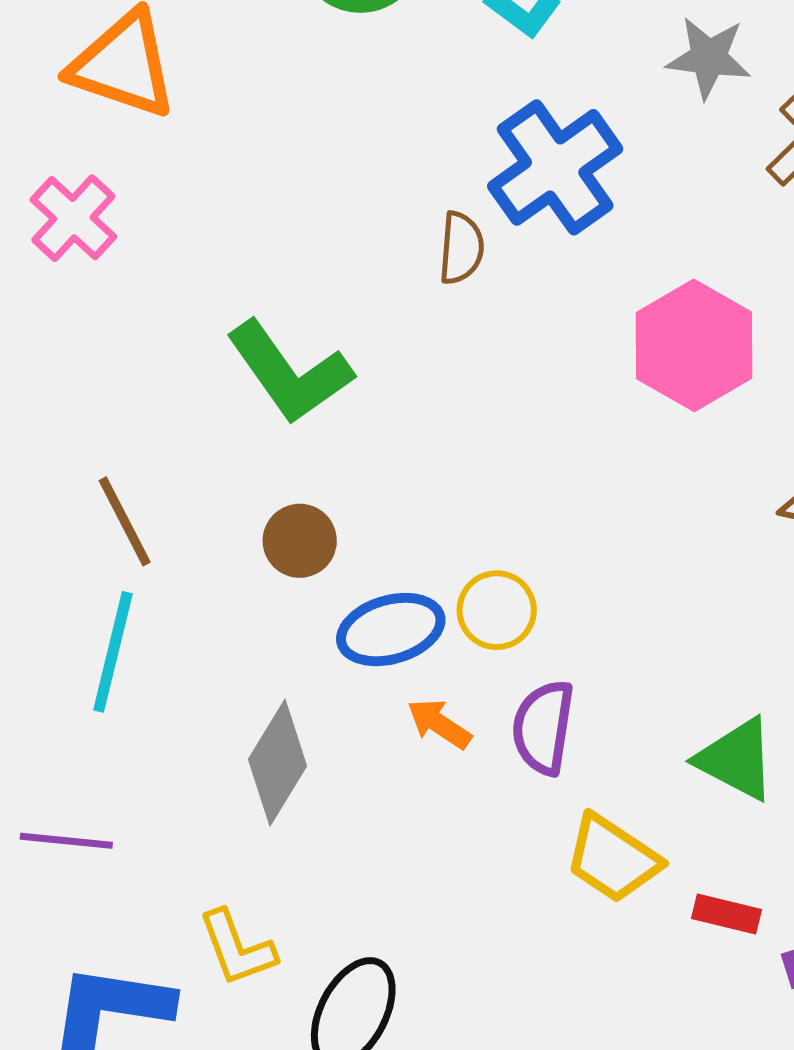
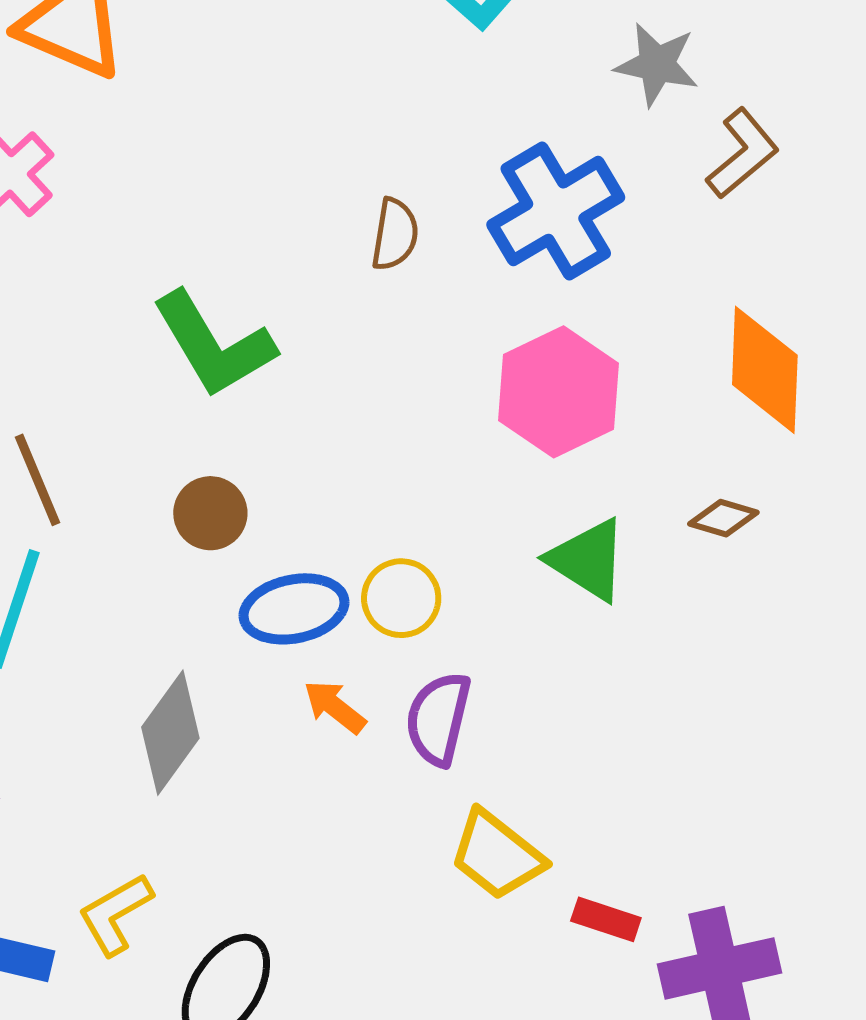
blue cross: (555, 167) -> (556, 211), moved
pink hexagon: (694, 345) -> (559, 392), moved
green triangle: (736, 759) -> (588, 560), moved
yellow L-shape: (237, 948) -> (115, 914), turned 76

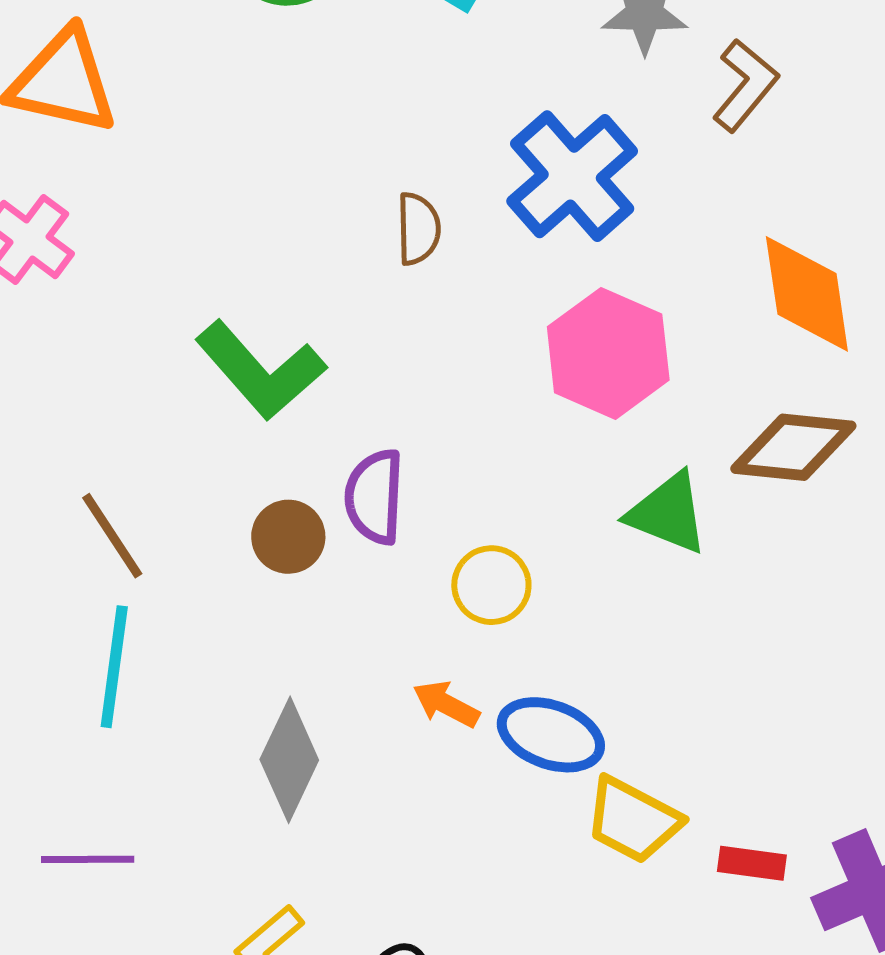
brown diamond: (723, 518) -> (793, 447), size x1.8
blue ellipse: (294, 609) -> (551, 735), moved, turned 42
purple semicircle: (438, 719) -> (374, 497), moved

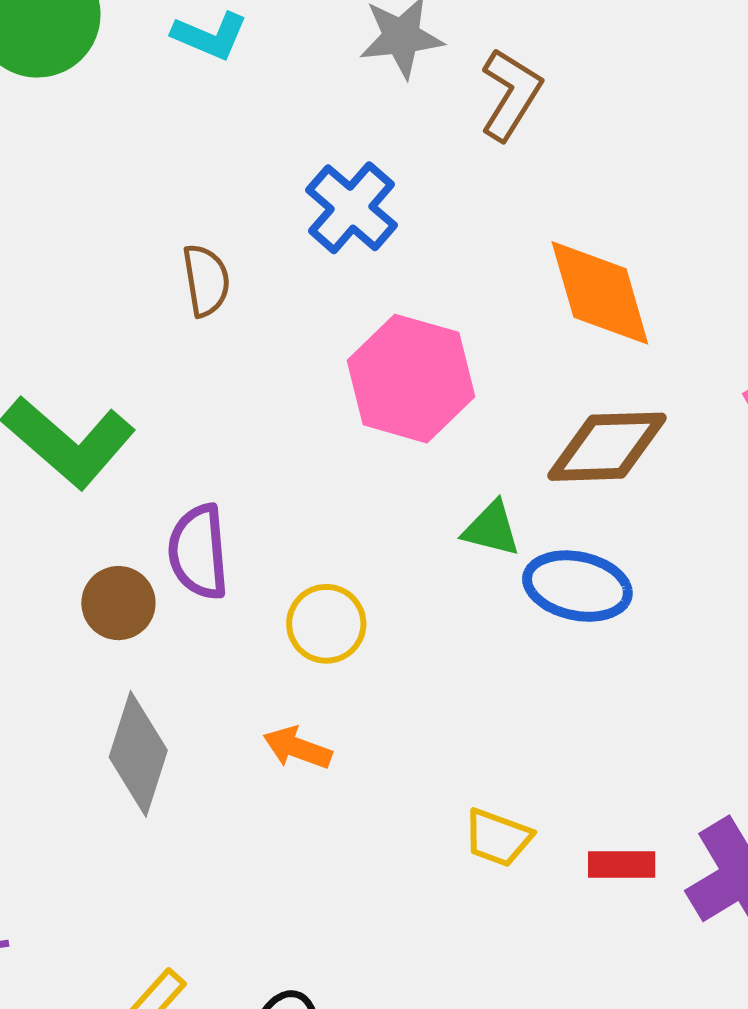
blue cross: (572, 176) -> (351, 208), size x0.7
green triangle: (668, 513) -> (491, 529), size x0.7
blue ellipse: (551, 735) -> (577, 586), moved
gray diamond: (289, 760) -> (138, 754), moved
yellow trapezoid: (633, 820) -> (498, 838), size x0.7

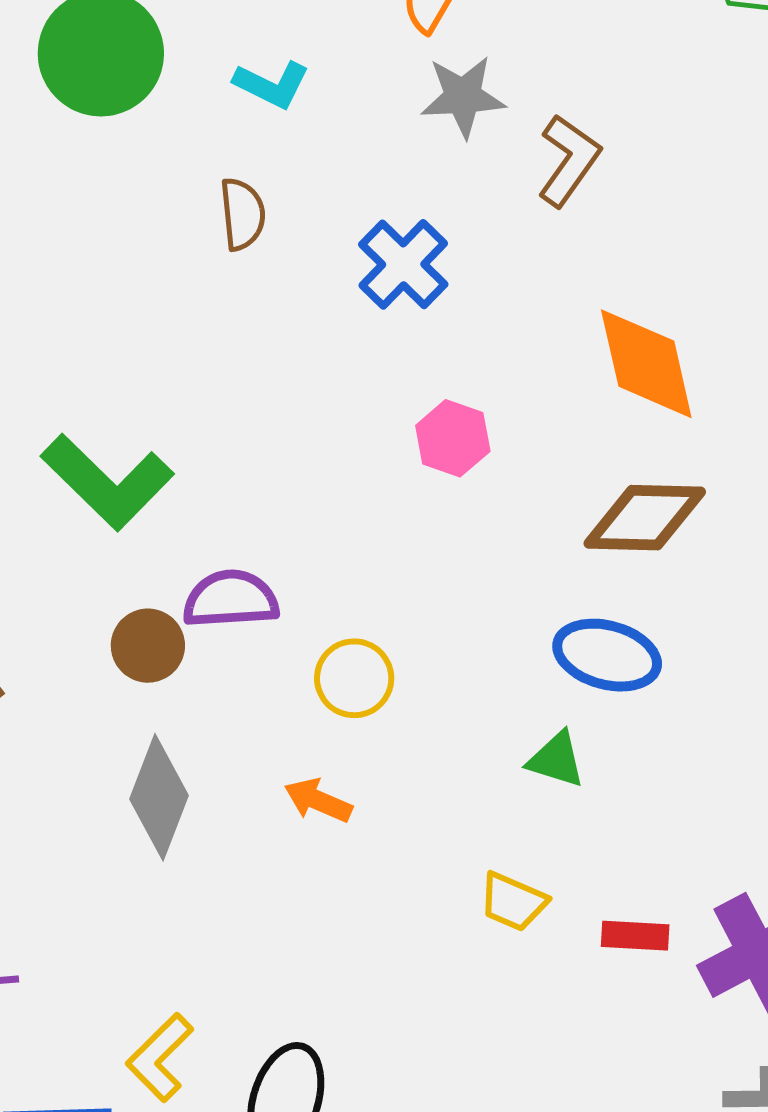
brown semicircle: (206, 280) -> (242, 214), moved
pink hexagon: (411, 379) -> (453, 438), size x0.6
green triangle: (491, 529) -> (556, 760), moved
purple semicircle: (198, 552) -> (231, 599), turned 88

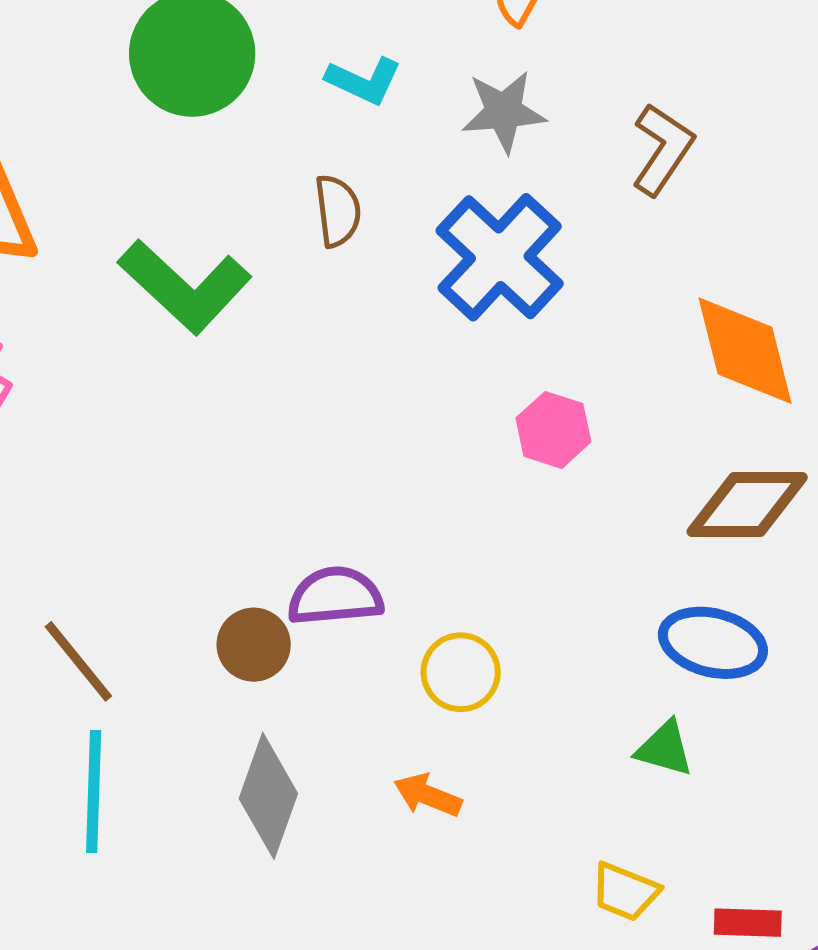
gray star: (463, 97) -> (504, 112), moved
blue cross: (403, 264) -> (500, 257), size x1.4
green L-shape: (107, 482) -> (185, 286), moved

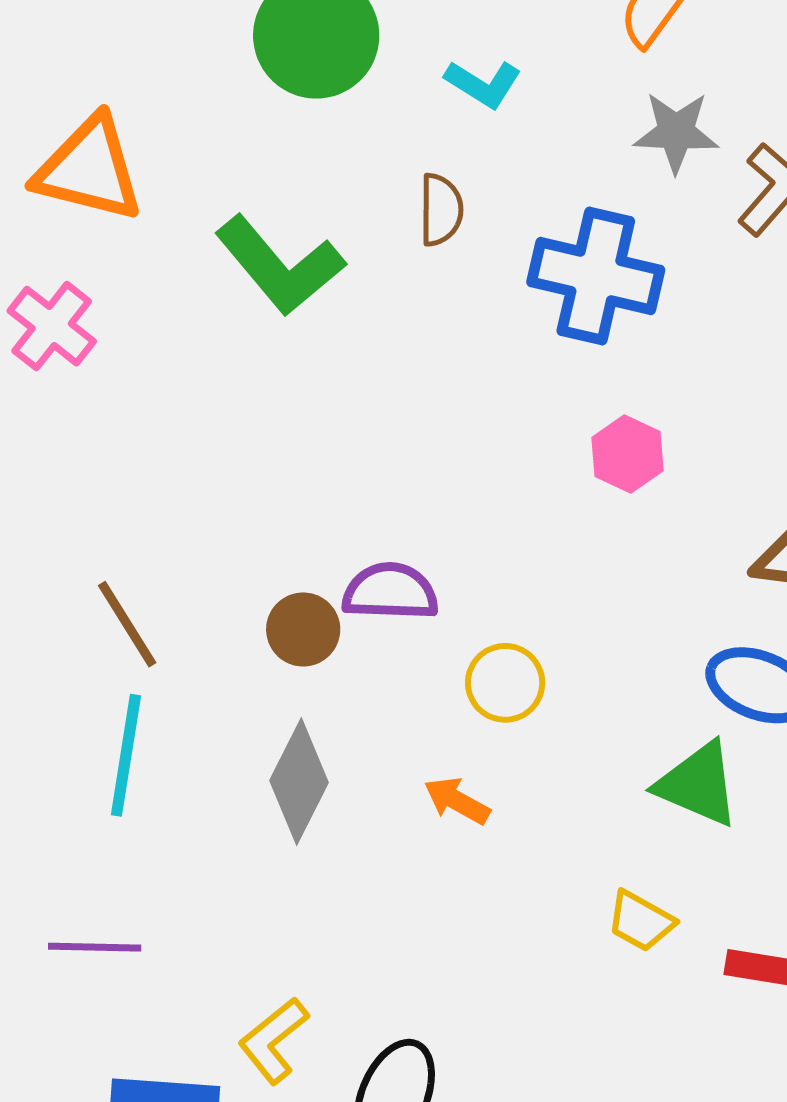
gray star: (504, 112) -> (676, 132), moved
blue cross: (500, 257) -> (596, 276), turned -37
green triangle: (665, 749) -> (698, 784), size x1.5

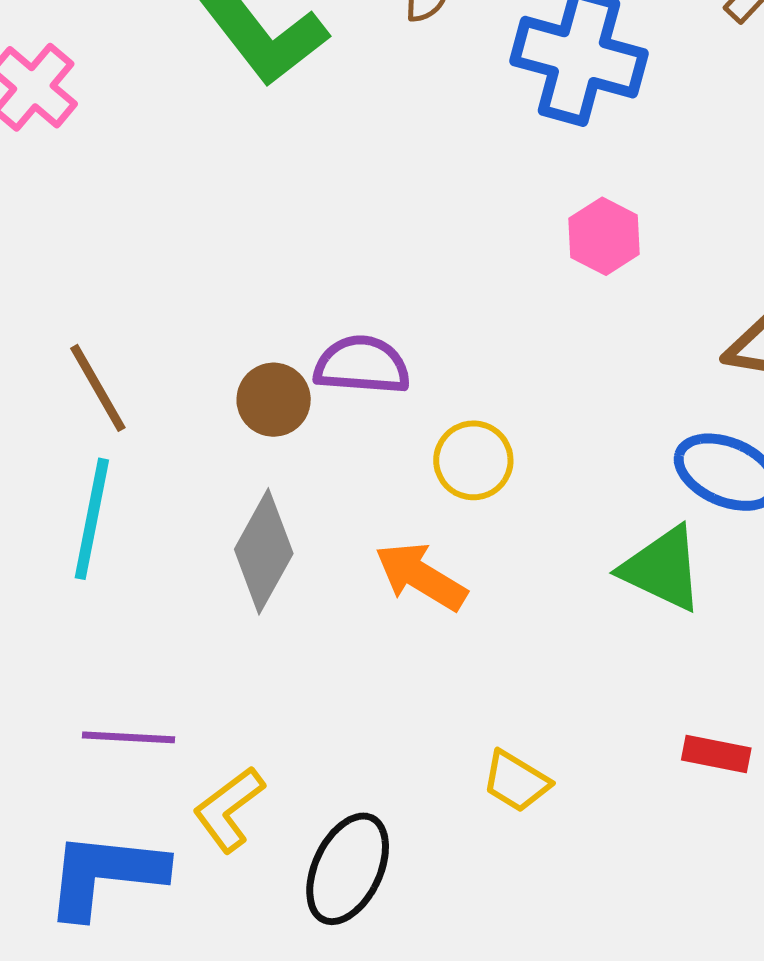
orange arrow: (457, 801) -> (421, 576), size x1.4
yellow trapezoid: (641, 921) -> (516, 781), moved
purple line: (95, 947) -> (128, 737), moved

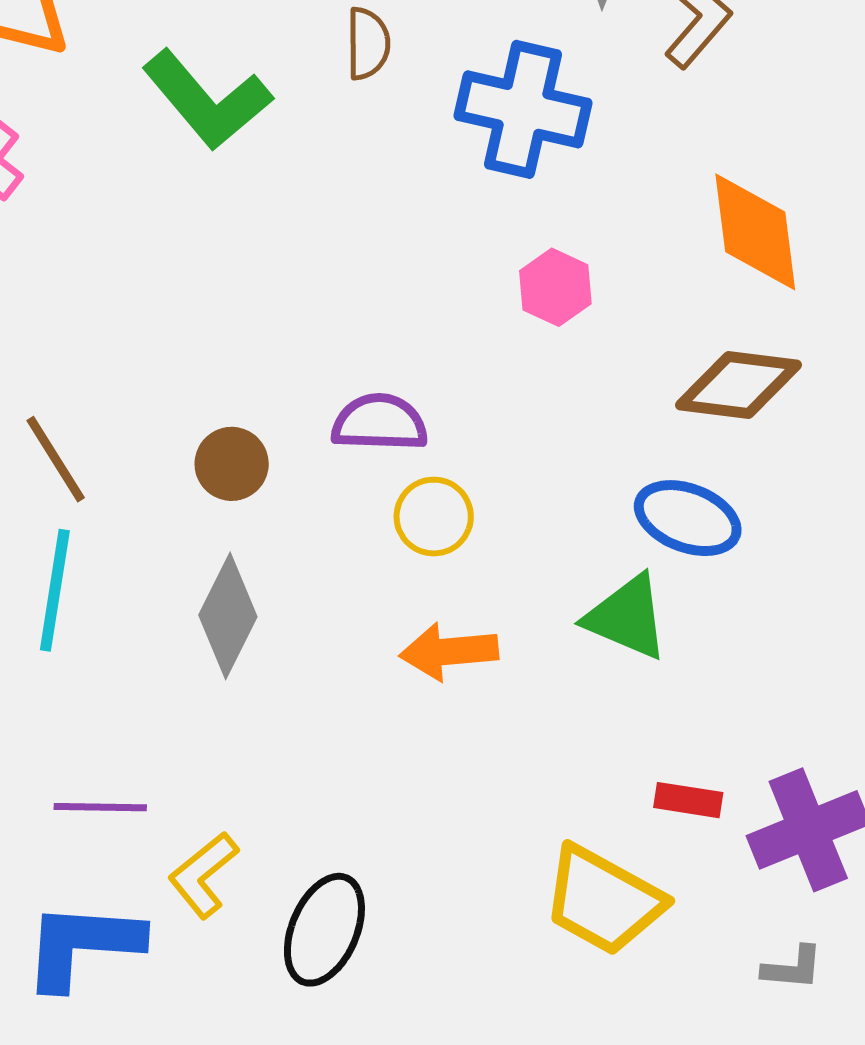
purple semicircle: (362, 365) -> (380, 423), moved
orange arrow: (421, 576) -> (449, 651), moved, turned -34
yellow trapezoid: (516, 781) -> (603, 900), moved, size x1.8

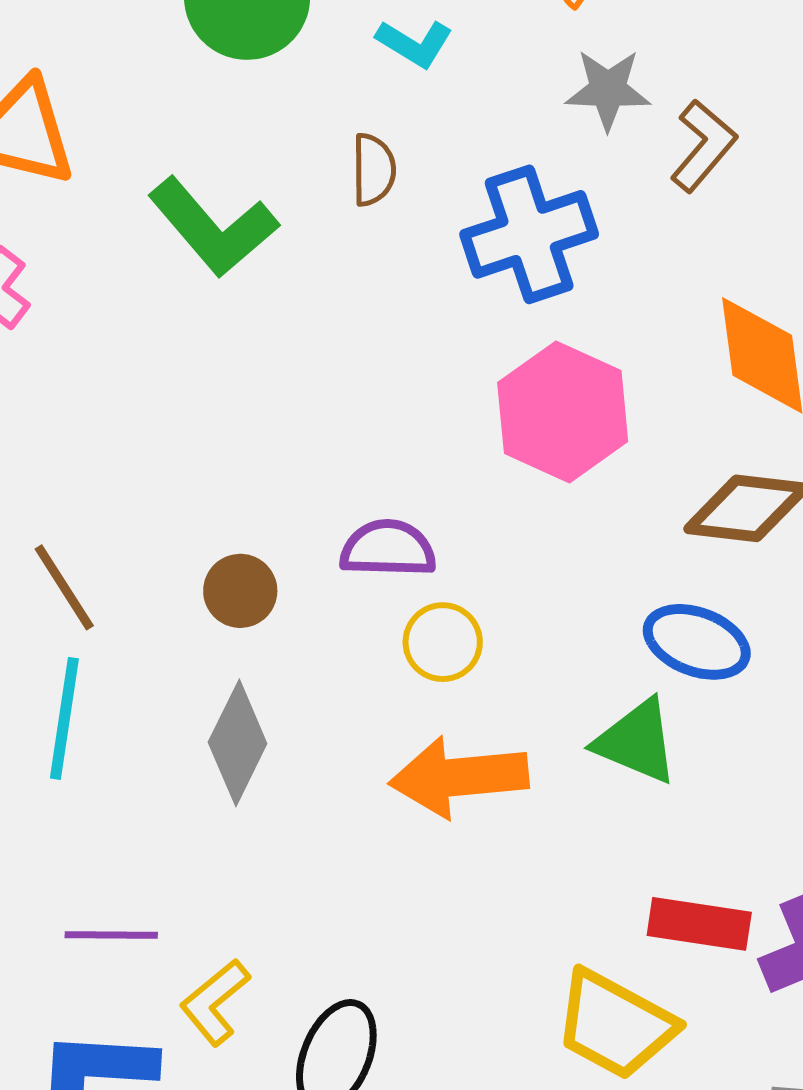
blue cross: (523, 109) -> (529, 234), turned -31
pink hexagon: (555, 287) -> (563, 412), size x1.8
orange arrow: (449, 651) -> (459, 777), size x1.4
red rectangle: (688, 800) -> (699, 924), size x1.5

